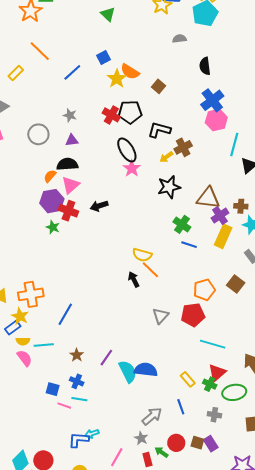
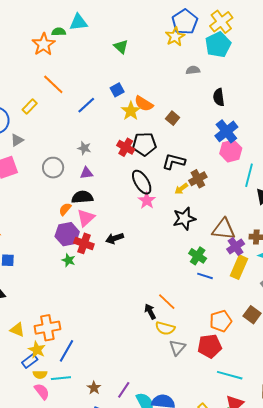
yellow semicircle: (142, 255) -> (165, 328), moved
blue line: (65, 314) -> (66, 351), moved

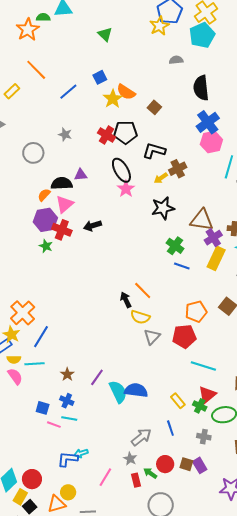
black semicircle: (219, 97) -> (201, 88), size x1.4
purple triangle: (86, 173) -> (81, 175), moved
orange cross: (47, 328) -> (23, 313), turned -35

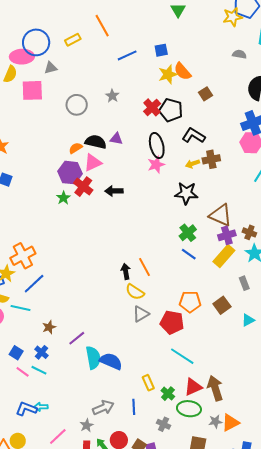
red triangle: (207, 395) -> (193, 387), moved

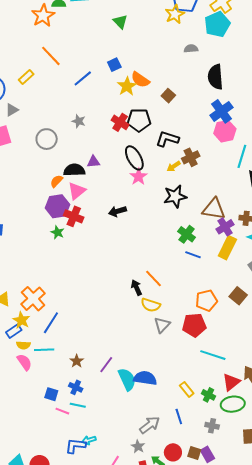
black arrow: (114, 191) -> (117, 211), moved

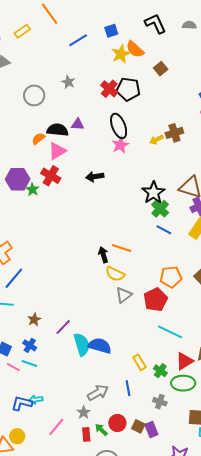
black L-shape: (167, 139) -> (155, 24), moved, turned 40
black star: (175, 196) -> (153, 193), moved, turned -30
purple hexagon: (57, 206) -> (18, 179), moved
orange line: (154, 279) -> (121, 248), turned -36
red pentagon: (194, 325) -> (156, 300), turned -30

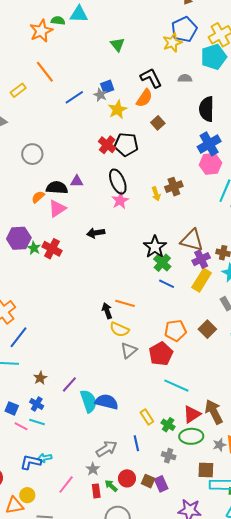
orange semicircle: (135, 49) -> (144, 98), moved, turned -96
gray star: (68, 82) -> (100, 95), moved
yellow arrow: (156, 140) -> (156, 194), turned -80
red cross: (51, 176) -> (52, 249), moved

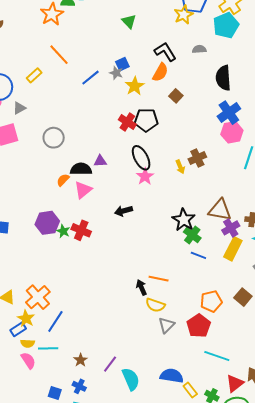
blue semicircle: (107, 402) -> (172, 376), moved

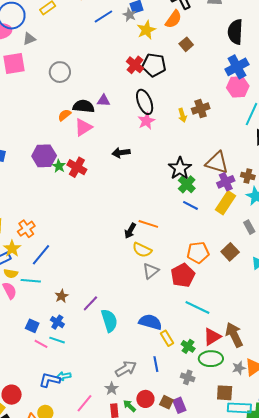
black arrow: (141, 287) -> (130, 231), turned -133
orange cross: (38, 297) -> (26, 229), size x0.7

